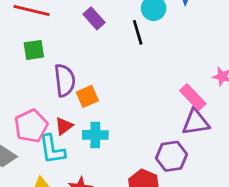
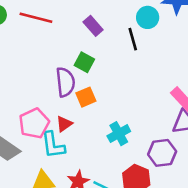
green square: (34, 50) -> (84, 62), moved, turned 36
cyan cross: (95, 135) -> (119, 134), moved, turned -30

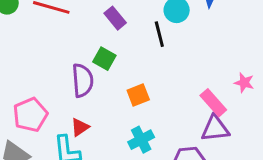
orange square: (86, 97) -> (138, 95), moved
pink pentagon: (34, 123) -> (30, 115), moved

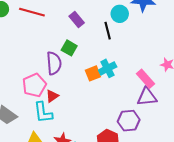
pink pentagon: (30, 115) -> (34, 85), moved
cyan cross: (141, 140) -> (108, 68), moved

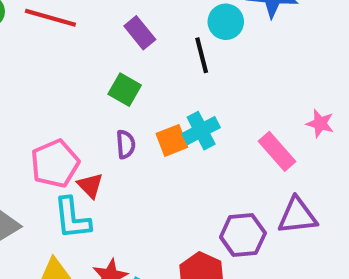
purple semicircle: (54, 63) -> (126, 144), moved, size x0.6
red triangle: (52, 96) -> (90, 185), turned -40
purple triangle: (147, 97) -> (297, 216), moved

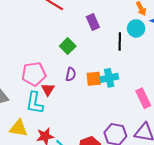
green square: (125, 90) -> (68, 46), moved

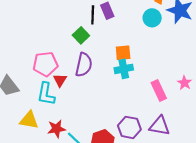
black line: (120, 41) -> (93, 15), moved
purple semicircle: (71, 74) -> (84, 65), size x1.6
orange square: (94, 79) -> (123, 53), moved

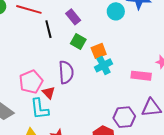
black line: (93, 15) -> (48, 29), moved
green square: (81, 35) -> (78, 41), moved
pink rectangle: (159, 90) -> (141, 76), turned -42

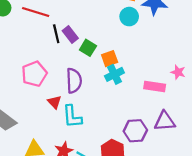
purple rectangle: (73, 17) -> (70, 34), moved
pink pentagon: (31, 82) -> (34, 74), moved
cyan L-shape: (40, 109) -> (72, 117), moved

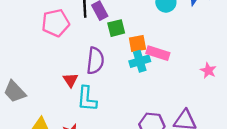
green square: (88, 48) -> (116, 28), turned 35
pink pentagon: (34, 74) -> (56, 23), moved
pink rectangle: (155, 87) -> (158, 53), moved

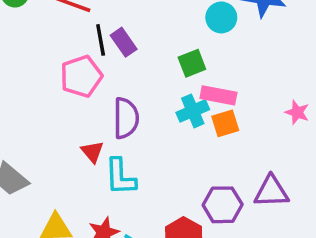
pink pentagon: (56, 23) -> (81, 76), moved
green square: (116, 28) -> (192, 63), moved
orange square: (137, 44) -> (225, 123), moved

